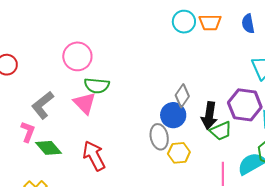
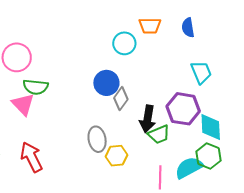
cyan circle: (184, 22) -> (124, 43), moved
blue circle: (173, 115) -> (106, 83), moved

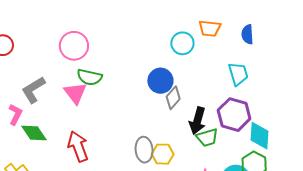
cyan trapezoid: (201, 72) -> (238, 74), moved
gray ellipse: (97, 139) -> (144, 150), moved

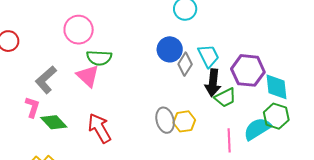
cyan trapezoid: (238, 74) -> (208, 56), moved

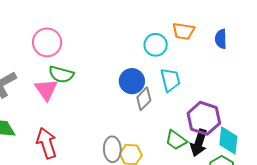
cyan trapezoid: (208, 56) -> (170, 80), moved
black arrow: (213, 83) -> (199, 143), moved
green trapezoid: (225, 98) -> (176, 140), turned 50

